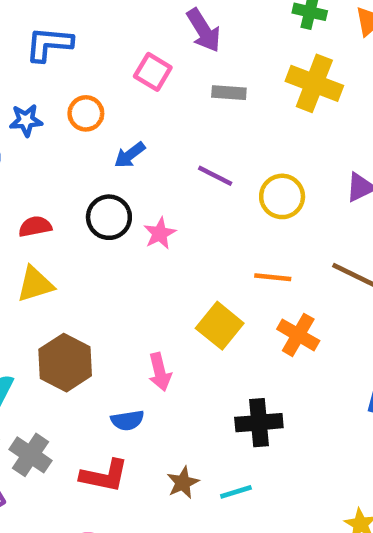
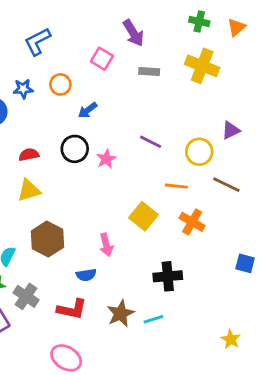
blue L-shape: (49, 44) -> (37, 42), turned -32
purple line: (215, 176) -> (151, 142), moved
yellow circle: (282, 196) -> (199, 152), moved
brown star: (183, 483) -> (121, 314), size x1.4

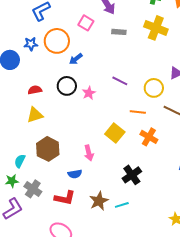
orange circle: (60, 84) -> (57, 41), size x1.6
black cross: (168, 276) -> (132, 175), turned -30

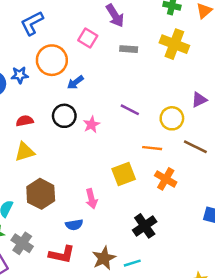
blue star: (31, 44) -> (20, 75), moved
yellow square: (115, 133) -> (124, 174), turned 30

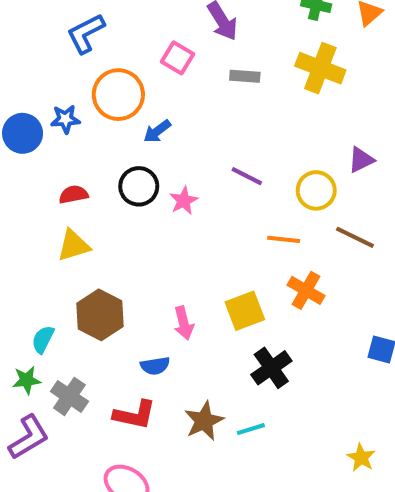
yellow square: (124, 174) -> (245, 311), moved

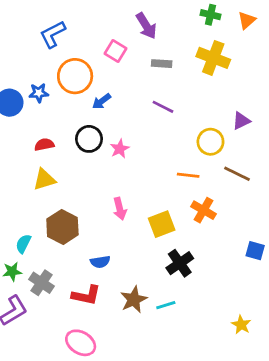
purple line: (247, 176) -> (163, 107), moved
pink arrow: (184, 323) -> (120, 209), moved

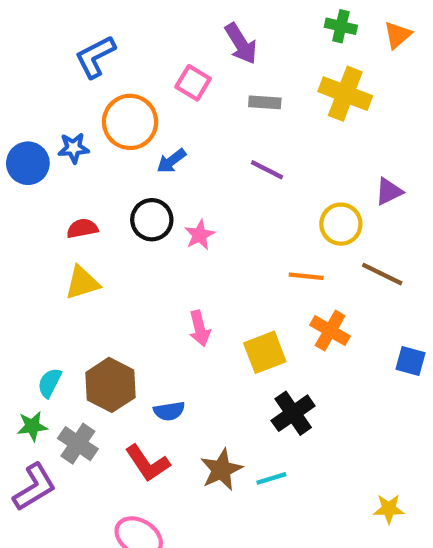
brown hexagon: (62, 227) -> (110, 385), moved
blue square: (255, 251) -> (410, 361), moved
red L-shape: (86, 295) -> (147, 463), turned 44
yellow star: (241, 325) -> (389, 509), turned -30

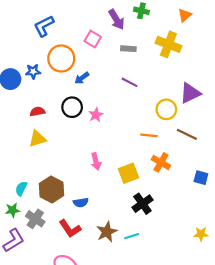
green cross: (341, 26) -> (141, 11), moved
orange triangle: (397, 35) -> (185, 15), moved
purple triangle: (389, 191) -> (190, 93), size x1.5
yellow star: (389, 509) -> (201, 234), moved

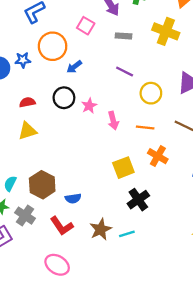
yellow circle: (166, 109) -> (151, 93), moved
pink arrow: (96, 161) -> (113, 121), moved

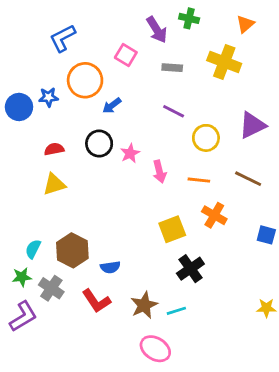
pink ellipse: (57, 265) -> (155, 349), moved

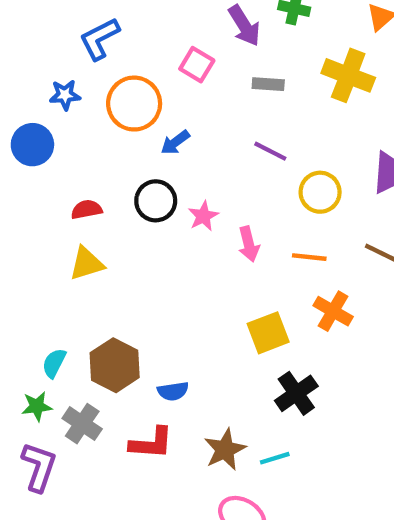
blue star: (49, 97) -> (65, 95), moved
red L-shape: (96, 301) -> (151, 443), turned -52
purple L-shape: (23, 316) -> (39, 467), turned -40

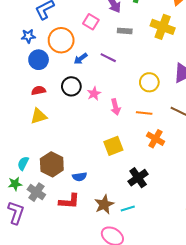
blue circle: (32, 145) -> (39, 60), moved
purple line: (270, 151) -> (108, 58), moved
yellow square: (268, 333) -> (113, 146), moved

